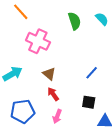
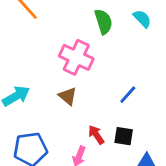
pink cross: (38, 41) -> (76, 57), moved
red arrow: (53, 94) -> (96, 135), moved

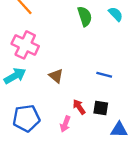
pink cross: (76, 57) -> (25, 45), moved
blue line: (128, 95) -> (104, 75), turned 63

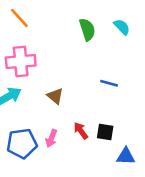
pink cross: (25, 45) -> (21, 62), turned -30
blue line: (104, 75) -> (109, 83), moved
pink arrow: (65, 124) -> (51, 138), moved

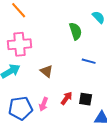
green semicircle: (87, 29) -> (76, 31), moved
red arrow: (81, 131) -> (67, 98), turned 72

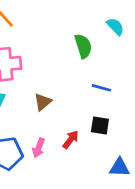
brown triangle: (47, 71) -> (43, 102), turned 40
black square: (86, 99) -> (100, 126), moved

